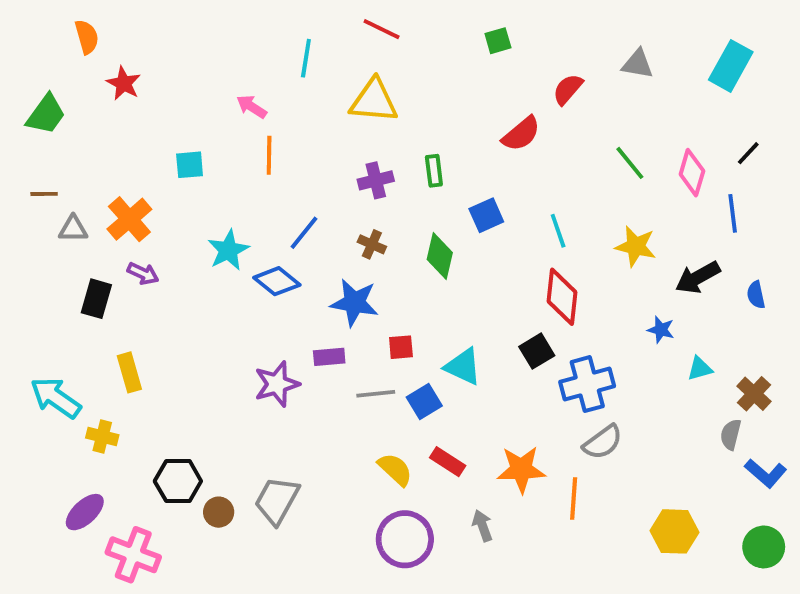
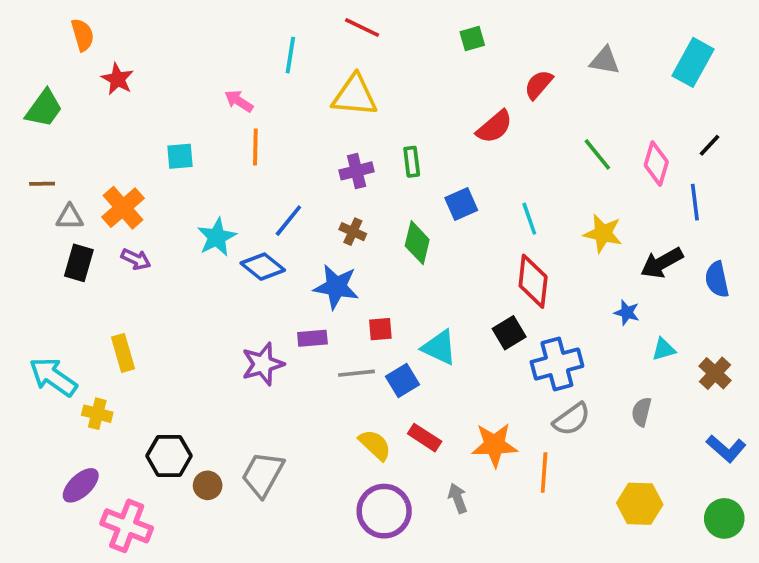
blue semicircle: (756, 295) -> (717, 279), size x1.4
black rectangle: (96, 299) -> (79, 263), moved
gray semicircle: (731, 434) -> (642, 412), moved

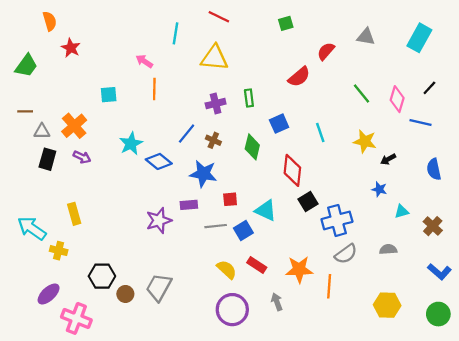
blue line: (695, 202) -> (420, 122), turned -70
blue line: (288, 221) -> (187, 134), moved
black arrow: (662, 263) -> (388, 159), moved, size x0.6
red diamond: (533, 281) -> (292, 170), moved
gray semicircle: (642, 412) -> (388, 249), turned 72

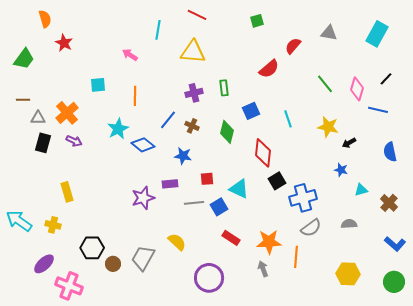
orange line: (154, 89) -> (135, 96), moved
blue star: (203, 174) -> (183, 156), size x0.7
cyan arrow: (32, 228) -> (19, 221), moved
yellow semicircle: (227, 269) -> (177, 242), moved
gray arrow: (277, 302) -> (263, 269), moved

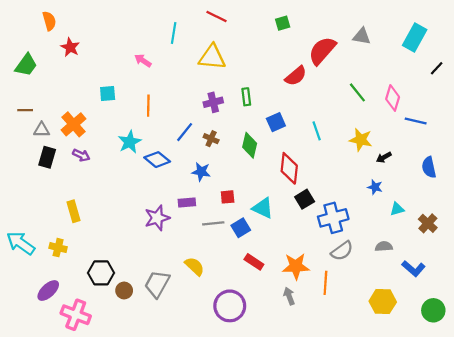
red semicircle: (293, 46) -> (322, 51), size x1.6
black line: (386, 79) -> (437, 68), moved
blue L-shape: (395, 244) -> (414, 268), moved

